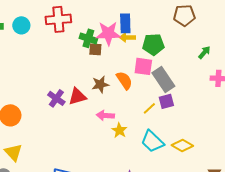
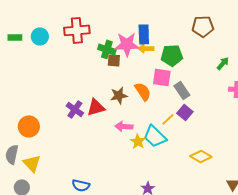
gray rectangle: (163, 79) -> (182, 90), size x0.7
purple square: (166, 101) -> (185, 112), turned -35
cyan trapezoid: (152, 141) -> (155, 136), moved

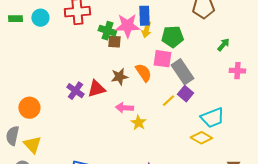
yellow arrow: (146, 48) -> (146, 30), turned -77
gray rectangle: (182, 90) -> (182, 72), size x1.4
cyan trapezoid: (155, 136) -> (212, 118), moved, turned -65

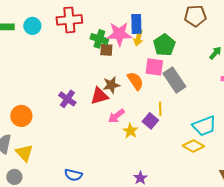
green pentagon: (172, 37) -> (164, 45), turned -30
red triangle: (96, 89) -> (99, 96), moved
purple square: (185, 94) -> (150, 121), moved
yellow line: (168, 101) -> (160, 109), turned -48
pink arrow: (124, 108) -> (116, 116), turned -42

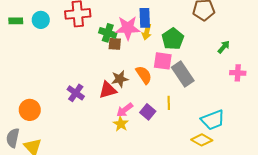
purple square: (150, 121) -> (148, 112), moved
yellow star: (130, 131) -> (121, 124), moved

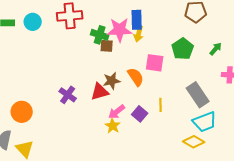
green pentagon: (173, 39) -> (183, 49), moved
gray rectangle: (183, 74) -> (198, 95), moved

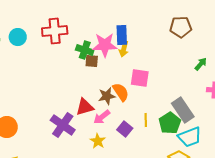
green pentagon: (183, 49) -> (170, 123), moved
brown star: (112, 81) -> (107, 96), moved
purple cross: (68, 95) -> (63, 125), moved, size x1.4
pink arrow: (117, 112) -> (102, 117), moved

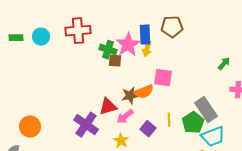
brown pentagon: (181, 27) -> (172, 27), moved
pink star: (105, 45) -> (128, 45), turned -30
orange semicircle: (121, 92) -> (144, 92), turned 102

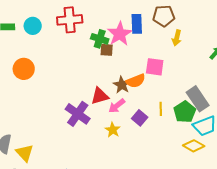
yellow arrow: (147, 49) -> (177, 38), moved
brown star: (130, 96) -> (122, 85), turned -30
orange circle: (30, 127) -> (24, 69), moved

